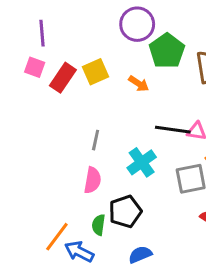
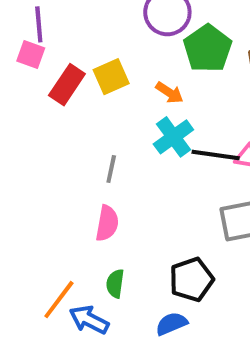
pink square: (35, 67) -> (31, 54), moved
cyan cross: (142, 162) -> (173, 137), moved
black pentagon: (125, 211) -> (192, 280), moved

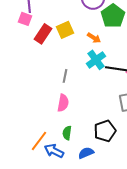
blue semicircle: (171, 324) -> (86, 153), moved

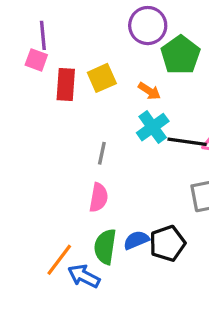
red rectangle: (43, 34) -> (66, 84), turned -30
green semicircle: (67, 133) -> (105, 247), size x1.5
blue semicircle: (86, 153) -> (136, 240), moved

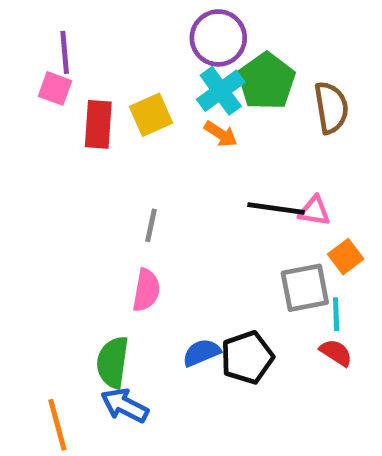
cyan cross: (153, 127) -> (221, 91), moved
green semicircle: (105, 247) -> (113, 362), moved
orange line: (59, 260) -> (57, 425), moved, turned -52

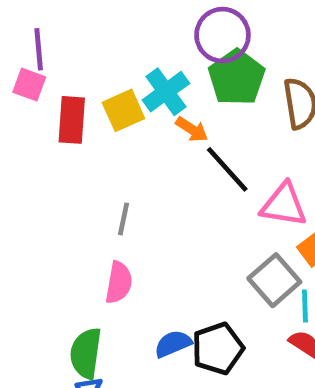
purple circle: (218, 38) -> (222, 35), moved
cyan cross: (221, 91) -> (166, 92), moved
black line: (276, 208) -> (227, 169), moved, turned 40
pink triangle: (314, 211) -> (284, 205), size x1.5
gray square: (305, 288) -> (274, 280), turned -30

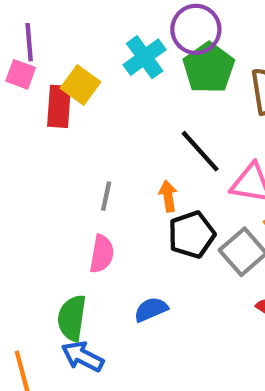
cyan cross: (166, 92) -> (145, 57), moved
yellow square: (123, 110) -> (80, 85), moved, turned -30
orange arrow: (192, 129) -> (168, 196), moved, turned -132
black pentagon: (218, 348) -> (192, 235), moved

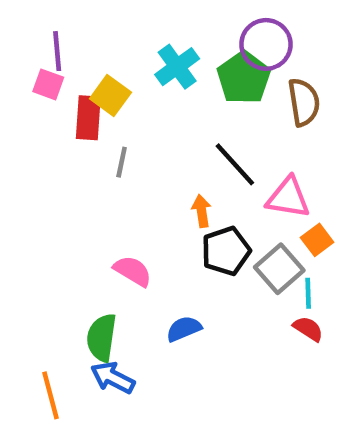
purple circle: (196, 29) -> (266, 44), moved
gray line: (106, 196) -> (122, 162), moved
pink semicircle: (102, 254) -> (133, 271), turned -69

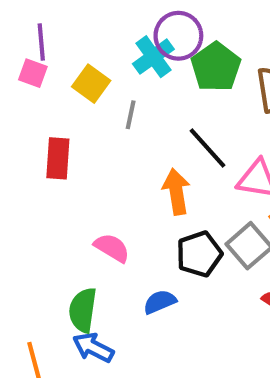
purple circle: (266, 44) -> (178, 36), moved
red rectangle: (88, 118) -> (58, 158), moved
gray line: (122, 162) -> (131, 115), moved
orange arrow: (202, 211) -> (176, 192), size x1.5
black pentagon: (226, 251) -> (199, 254), moved

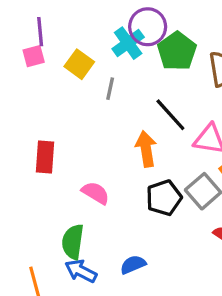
pink square: (33, 73) -> (34, 56), turned -35
red rectangle: (58, 158) -> (45, 157), moved
blue semicircle: (160, 302) -> (133, 265), moved

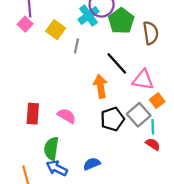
pink square: (34, 56) -> (25, 24), turned -32
red rectangle: (45, 157) -> (33, 114), moved

